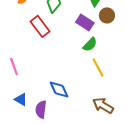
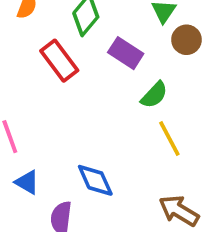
purple rectangle: (85, 22) -> (126, 53), moved
blue triangle: (21, 99) -> (27, 182), moved

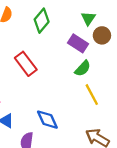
purple rectangle: (126, 53) -> (78, 43), moved
red rectangle: (59, 61) -> (26, 64), moved

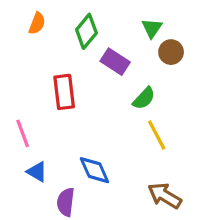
purple rectangle: (78, 43) -> (115, 62), moved
red rectangle: (26, 64) -> (64, 92), turned 30

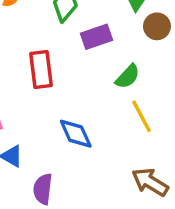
purple rectangle: (115, 62) -> (96, 37), turned -52
blue diamond: (94, 170) -> (76, 134), moved

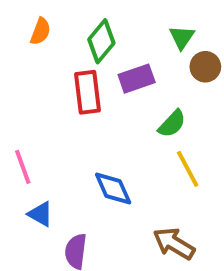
red rectangle: (41, 70) -> (88, 92), moved
brown arrow: (150, 182) -> (174, 243), moved

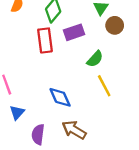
blue triangle: (40, 214) -> (17, 112), turned 42
brown arrow: (174, 243) -> (74, 130), moved

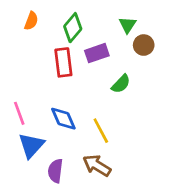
yellow line: (104, 86) -> (101, 131), moved
blue diamond: (60, 97) -> (63, 119), moved
blue triangle: (17, 112) -> (31, 145), size x1.5

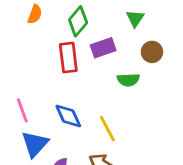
brown circle: (144, 45) -> (152, 52), moved
green semicircle: (121, 84) -> (128, 80), turned 45

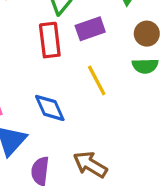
green semicircle: (128, 80) -> (145, 66), moved
yellow line: (107, 129) -> (97, 80), moved

